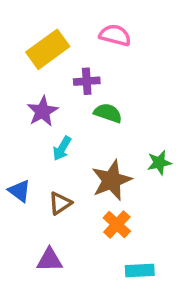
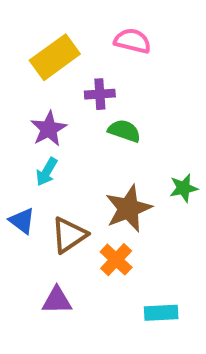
cyan arrow: (62, 148) -> (47, 172), moved
brown triangle: (60, 203) -> (69, 235), size x1.4
orange cross: (117, 224) -> (116, 260), moved

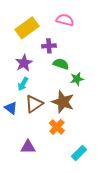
green star: (184, 188) -> (77, 79), moved
brown star: (128, 209) -> (63, 102), turned -30
brown triangle: (69, 235) -> (34, 104), moved
cyan rectangle: (161, 313) -> (79, 153), turned -42

